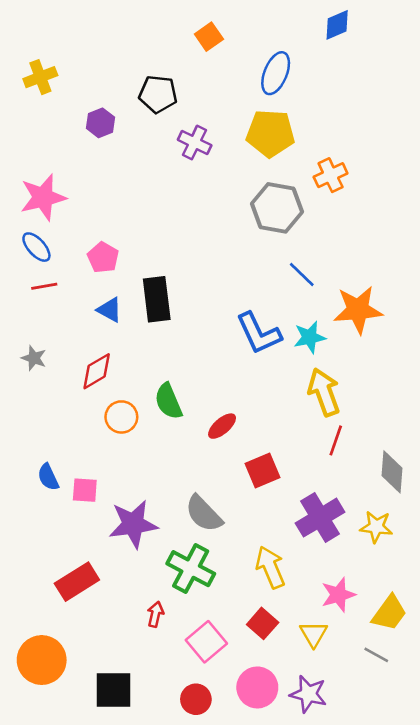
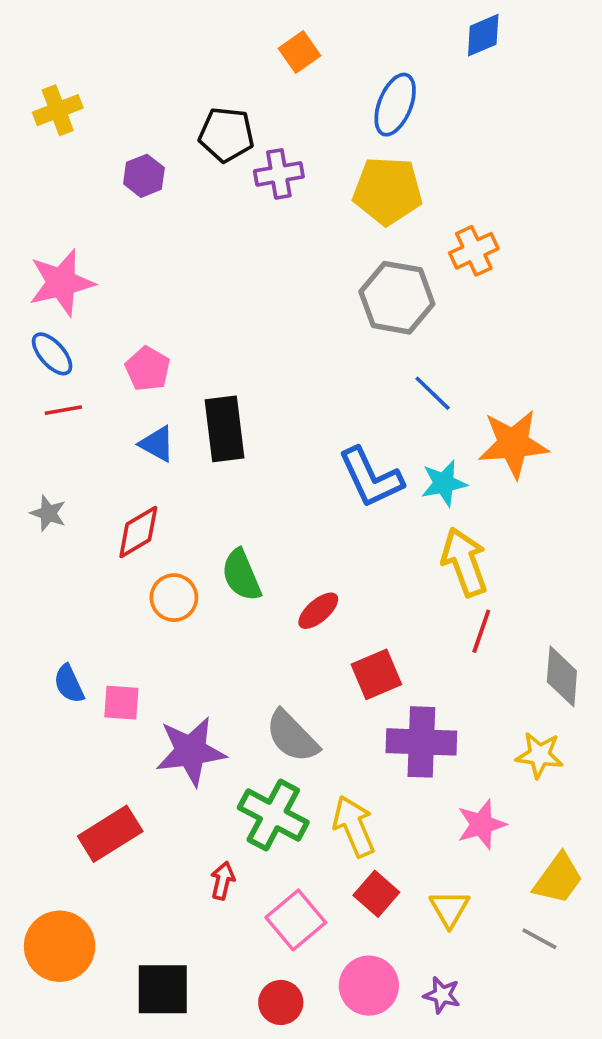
purple cross: (195, 142) -> (279, 174), moved, turned -36
purple cross: (320, 518) -> (421, 742), moved, turned 33
yellow arrow: (270, 567) -> (354, 826), moved
pink star: (338, 595) -> (481, 824), moved
purple star: (308, 694) -> (442, 995), size x0.7

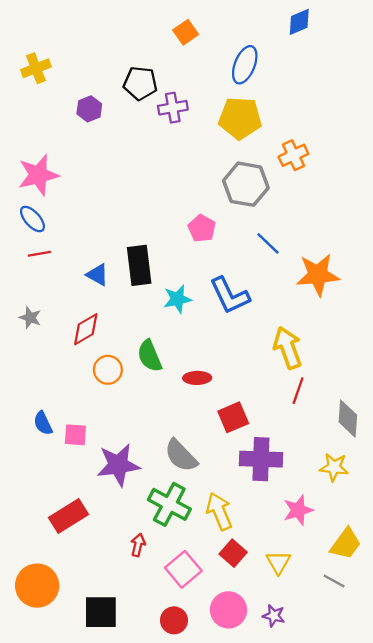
pink pentagon: (148, 369) -> (202, 228), moved
cyan star: (444, 483) -> (177, 299), moved
red ellipse: (318, 611) -> (197, 378), turned 40

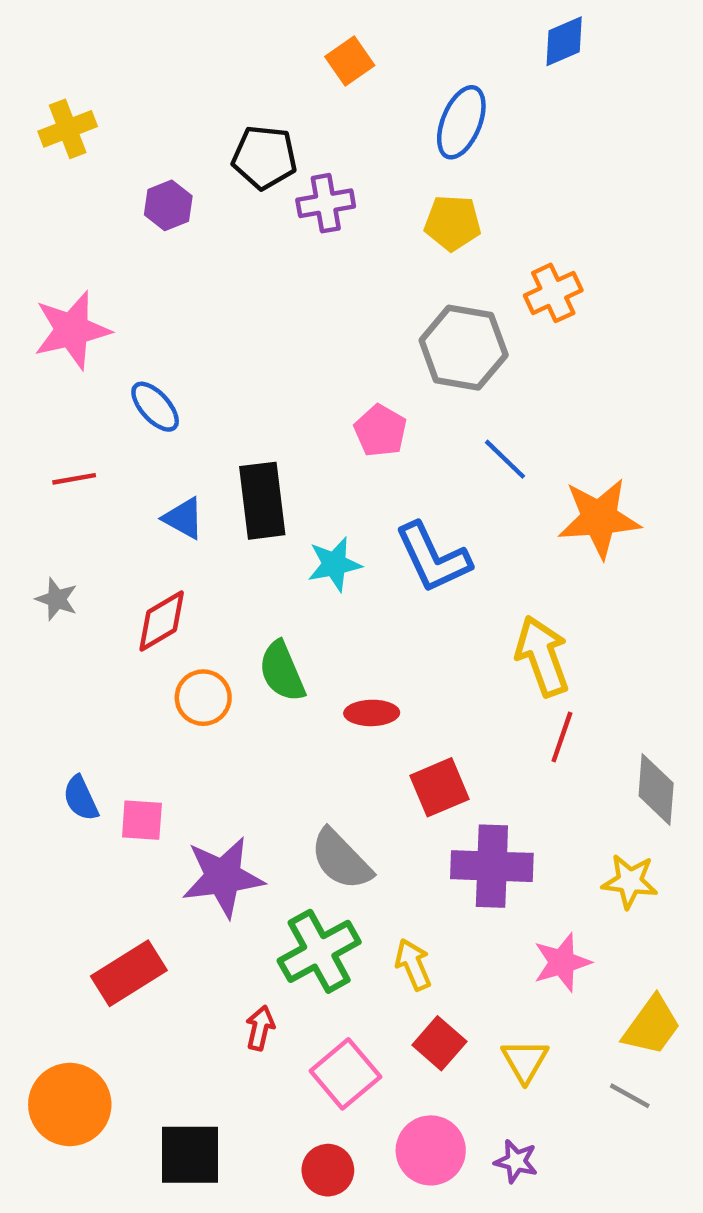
yellow pentagon: (240, 118) -> (453, 223), size x0.7
blue ellipse: (32, 219) -> (155, 407), moved
green cross: (169, 504) -> (319, 951), turned 33
yellow arrow: (219, 511) -> (413, 965), size x0.7

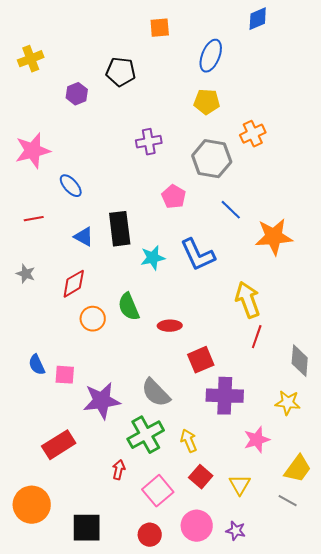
orange square: (350, 61) -> (160, 28), turned 30
purple cross: (326, 203) -> (149, 142), moved

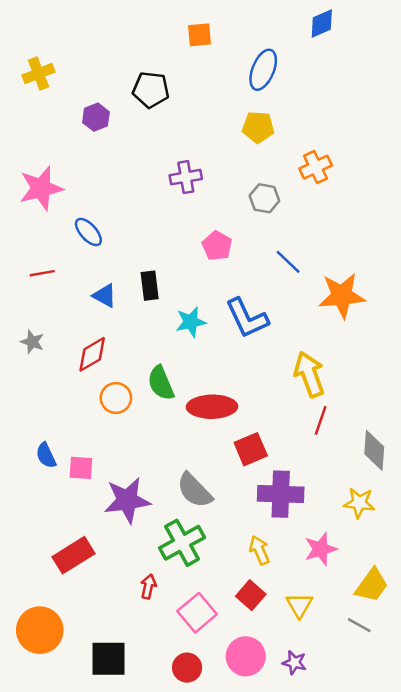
gray hexagon: (212, 159) -> (264, 198), size x0.6
black rectangle: (120, 229) -> (150, 286), size x0.7
red ellipse: (170, 326) -> (212, 407), size x1.6
yellow arrow: (189, 441) -> (259, 550), moved

